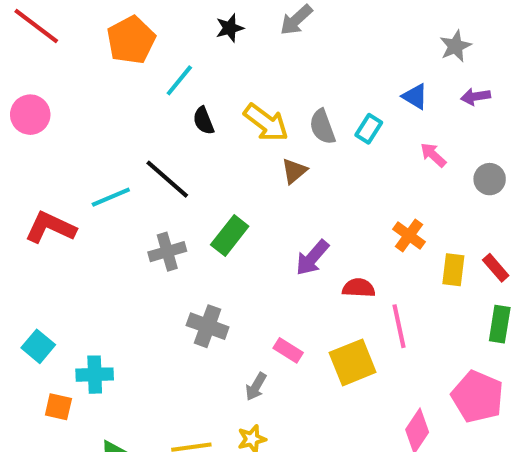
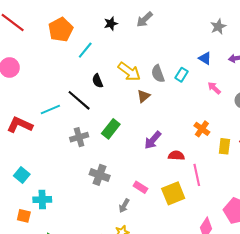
gray star: (455, 46) -> (218, 27), moved
black semicircle: (204, 121) -> (97, 81), moved
cyan square: (38, 346) -> (22, 175), moved

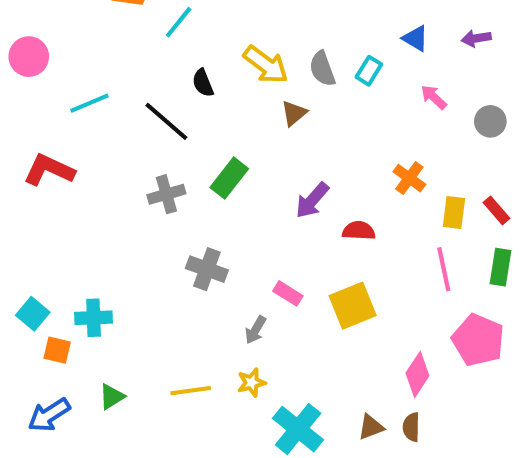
cyan line: (50, 109) -> (89, 103), moved
cyan square: (22, 175) -> (33, 314), moved
pink line: (197, 175) -> (444, 269), moved

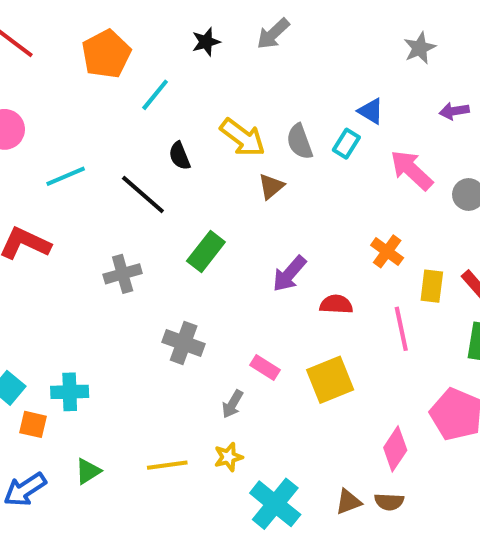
blue triangle: (415, 38) -> (371, 111), moved
pink arrow: (434, 97) -> (412, 170), size x1.6
gray cross: (166, 194) -> (123, 274), moved
pink line: (444, 269) -> (401, 329), moved
brown semicircle: (411, 427) -> (389, 502), turned -88

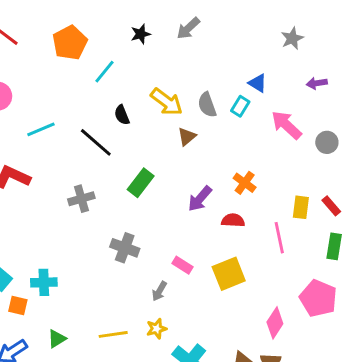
orange cross: (387, 251) -> (245, 183), moved

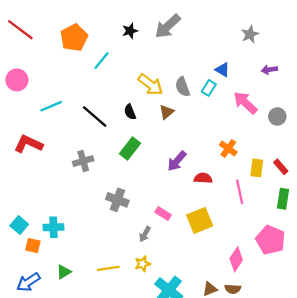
gray arrow: (188, 28) -> (168, 26), size x1.4
black semicircle: (122, 115) -> (130, 112), moved
orange cross: (245, 183) -> (228, 148), moved

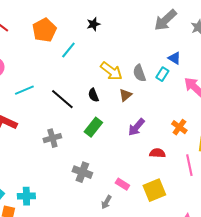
gray arrow: (168, 26) -> (165, 20), moved
purple arrow: (177, 161) -> (136, 127), moved

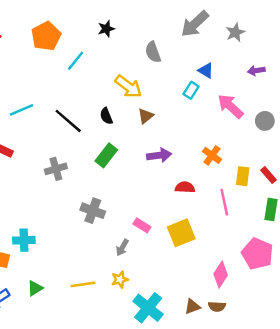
gray semicircle: (139, 73) -> (153, 52), moved
purple arrow: (136, 127) -> (159, 155), turned -138

